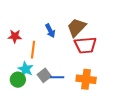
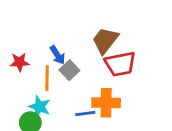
blue arrow: (50, 31) -> (58, 55), moved
gray square: (44, 75) -> (69, 70), moved
orange cross: (86, 79) -> (106, 103), moved

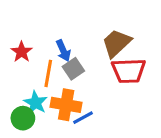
red star: (20, 62) -> (22, 52), turned 30
orange cross: (106, 103) -> (66, 105), moved
blue line: (85, 113) -> (83, 118), turned -30

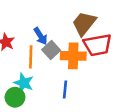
orange cross: (66, 105) -> (73, 56), moved
blue line: (83, 118) -> (65, 90), turned -48

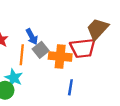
brown trapezoid: (84, 23) -> (97, 29), moved
blue line: (65, 90) -> (70, 87), moved

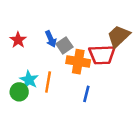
gray square: (41, 50) -> (64, 45), moved
orange line: (22, 55) -> (48, 82), moved

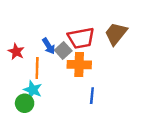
red trapezoid: (102, 55) -> (81, 38), moved
orange line: (48, 82) -> (37, 68), moved

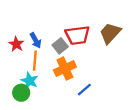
blue arrow: (49, 46) -> (36, 40), moved
orange cross: (79, 65) -> (65, 69), moved, turned -30
blue line: (92, 96) -> (84, 90), turned 40

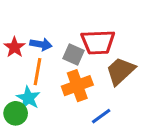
brown trapezoid: (110, 33) -> (121, 71), moved
blue arrow: (36, 40) -> (41, 44), turned -56
gray square: (60, 46) -> (73, 54), turned -32

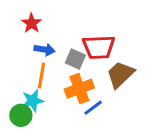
red star: (15, 47) -> (32, 23), moved
cyan star: (28, 98) -> (33, 101), turned 30
blue line: (101, 116) -> (93, 108), moved

